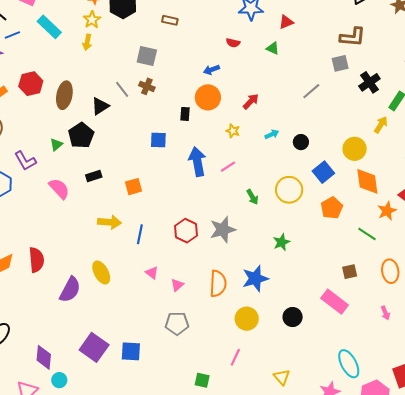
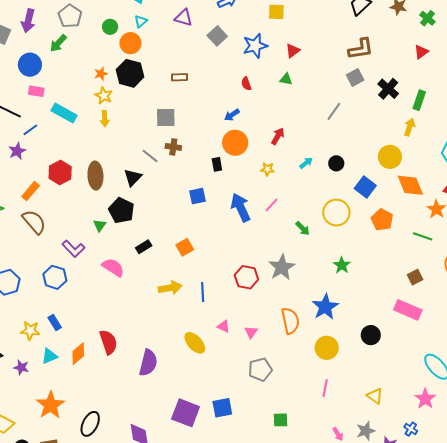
red semicircle: (233, 43) -> (246, 84), turned 72
yellow ellipse: (101, 272) -> (195, 343), moved
green square: (202, 380) -> (281, 420), moved

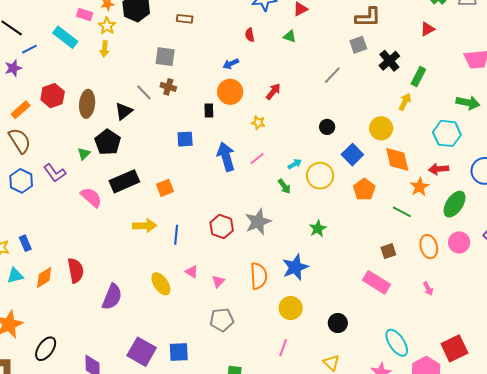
pink rectangle: (36, 91) -> (85, 14), moved
cyan arrow: (306, 163) -> (295, 164), moved
black rectangle: (144, 247) -> (124, 181), size x1.8
blue hexagon: (55, 277) -> (21, 181), moved
black circle: (371, 335) -> (338, 323), moved

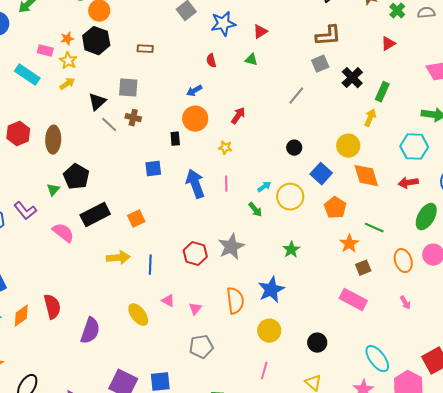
yellow arrow: (105, 49) -> (67, 84), turned -126
black triangle: (124, 111) -> (97, 102), moved
pink line: (257, 159) -> (226, 184), turned -49
orange star: (420, 187) -> (349, 244), moved

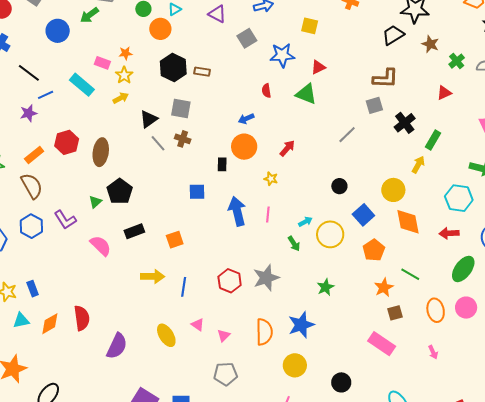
black hexagon: (96, 41) -> (173, 67), moved
green triangle: (251, 60) -> (306, 94), size x1.6
black rectangle: (95, 215) -> (134, 231), size x0.7

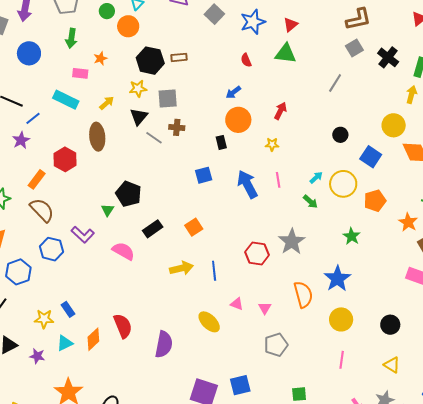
green arrow: (89, 15) -> (71, 38), moved, turned -30
yellow star: (124, 75) -> (138, 89), moved, turned -30
brown ellipse: (101, 152) -> (97, 137), moved
orange pentagon: (374, 250) -> (375, 201), moved, turned 30

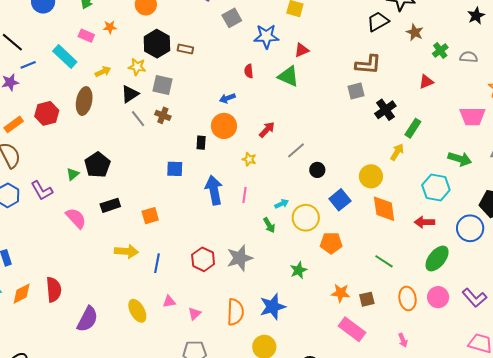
gray line: (335, 83) -> (296, 150), moved
orange star: (408, 222) -> (341, 293), moved, turned 30
pink triangle: (237, 304) -> (169, 302), turned -48

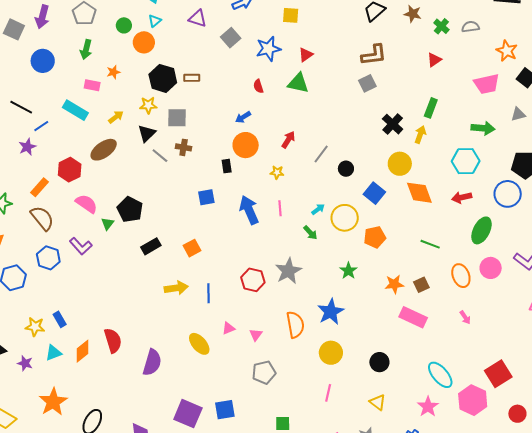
brown ellipse: (84, 101) -> (104, 150), turned 56
black cross: (385, 110) -> (393, 124), moved
pink semicircle: (76, 218) -> (86, 204), moved

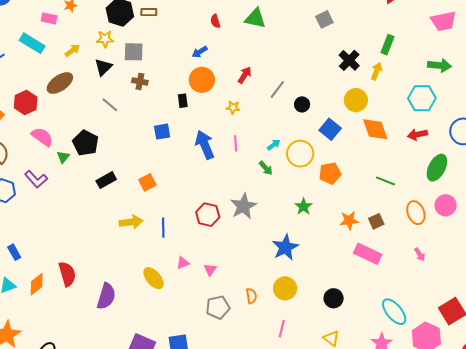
gray line: (160, 156) -> (110, 105), moved
orange semicircle: (295, 325) -> (251, 296), moved, size x0.6

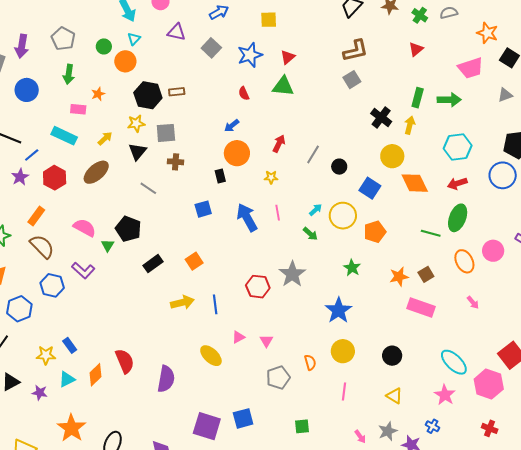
green arrow: (439, 65) -> (449, 100), moved
red hexagon: (26, 103) -> (55, 178), moved
green ellipse: (437, 168) -> (458, 218), moved

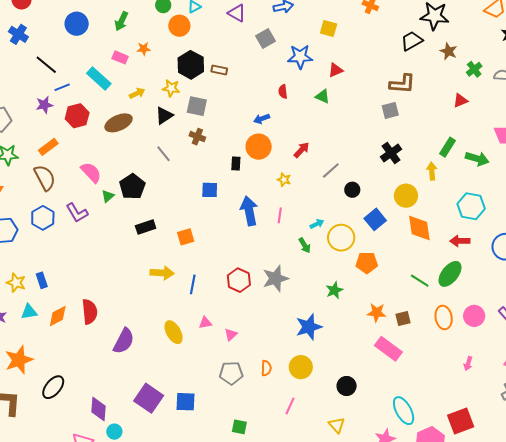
green triangle: (283, 86) -> (323, 96), size x0.7
black cross: (381, 117) -> (391, 153), moved
yellow arrow: (410, 125) -> (432, 171), turned -36
pink arrow: (473, 302) -> (468, 364), moved, turned 40

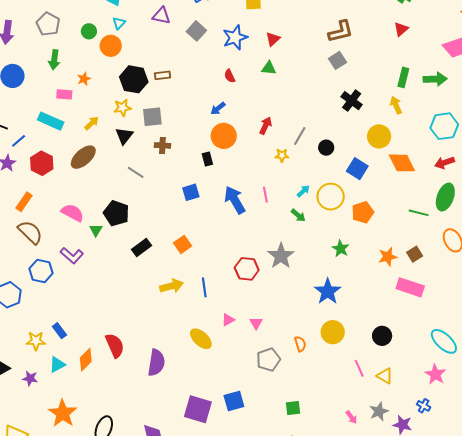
yellow star: (284, 180) -> (282, 155), moved
pink line: (290, 406) -> (359, 368), moved, turned -30

